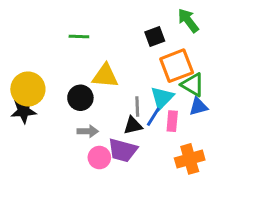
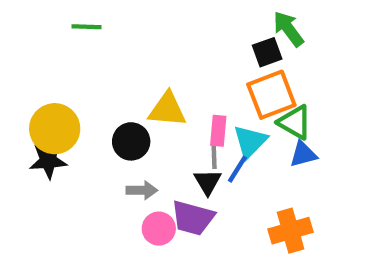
green line: (79, 37) -> (87, 27), moved
black square: (155, 37) -> (267, 52), moved
pink rectangle: (172, 121) -> (218, 131), moved
black triangle: (133, 125) -> (208, 182), turned -48

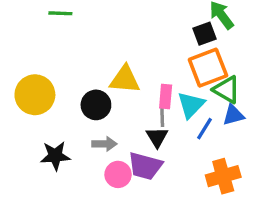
black star: (48, 161) -> (55, 156), moved
blue line: (237, 169) -> (205, 129), moved

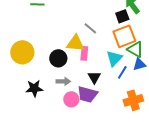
pink rectangle: (166, 96) -> (84, 53), moved
gray line: (162, 115) -> (90, 28), moved, turned -48

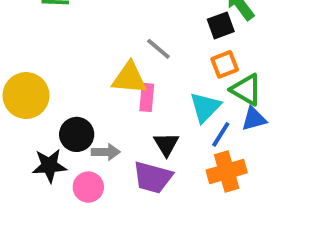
orange square: (124, 36) -> (225, 64), size x0.6
black circle: (58, 58) -> (77, 134), moved
pink circle: (71, 99) -> (88, 187), moved
orange cross: (133, 100) -> (227, 171), moved

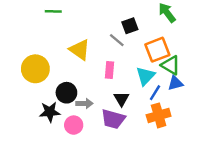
black square: (221, 25) -> (130, 26), moved
orange square: (225, 64) -> (157, 50), size x1.5
yellow triangle: (129, 78) -> (80, 50), moved, turned 30

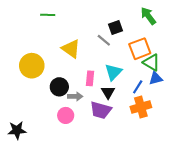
pink rectangle: (110, 70) -> (90, 78), moved
cyan triangle: (145, 76) -> (113, 72), moved
black star: (50, 112) -> (17, 130), moved

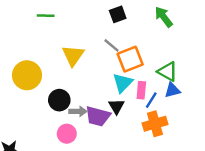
black square: (115, 28) -> (118, 14), moved
yellow triangle: (71, 49) -> (73, 55), turned 30
orange square: (140, 49) -> (130, 59), moved
pink rectangle: (90, 78) -> (141, 90), moved
purple trapezoid: (101, 110) -> (98, 116), moved

